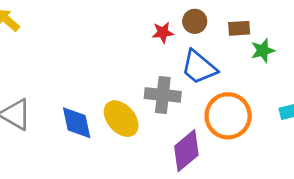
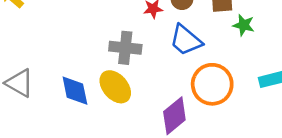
green star: (263, 51) -> (244, 25), turned 30
gray cross: (163, 95) -> (125, 48), moved

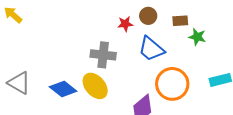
blue diamond: (75, 91) -> (63, 89), turned -40

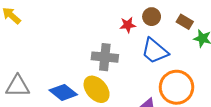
brown rectangle: (180, 21) -> (185, 22), turned 35
gray triangle: (19, 83) -> (18, 86), turned -30

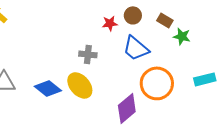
gray cross: (105, 57) -> (88, 54), size x0.7

